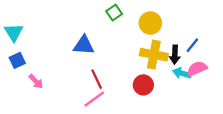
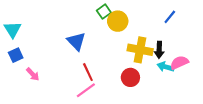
yellow circle: (150, 23) -> (118, 21), moved
blue triangle: (84, 45) -> (76, 41), turned 42
blue line: (192, 45) -> (170, 17), moved

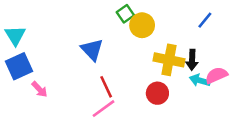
blue square: (16, 55) -> (19, 66), size x1.5

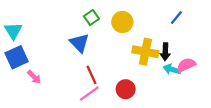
green square: (125, 14) -> (91, 18), moved
red circle: (157, 93) -> (126, 89), moved

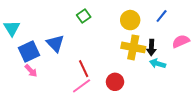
yellow circle: (122, 22) -> (130, 20), moved
blue triangle: (79, 43) -> (55, 43), moved
blue square: (17, 57) -> (29, 51), moved
pink semicircle: (186, 65) -> (181, 41), moved

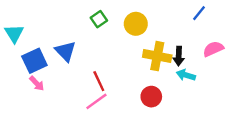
blue line: (162, 16) -> (199, 13), moved
yellow circle: (130, 20) -> (136, 24), moved
red circle: (115, 82) -> (151, 97), moved

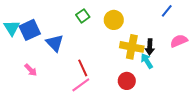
blue square: (34, 61) -> (30, 30), moved
cyan arrow: (186, 75) -> (147, 61), moved, turned 42

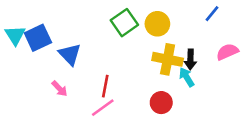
green square: (83, 16) -> (124, 23), moved, size x1.5
yellow circle: (114, 20) -> (157, 24), moved
red line: (83, 68) -> (105, 86), turned 36
pink arrow: (31, 70) -> (60, 89), moved

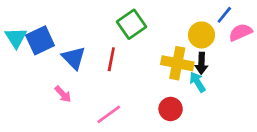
yellow circle: (157, 24) -> (201, 35), moved
pink semicircle: (227, 52) -> (240, 32), moved
red line: (105, 86) -> (111, 59), moved

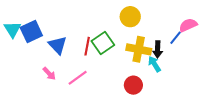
blue line: (224, 15) -> (175, 38), moved
green square: (132, 24) -> (103, 43), moved
yellow circle: (201, 35) -> (130, 17), moved
pink line: (109, 114) -> (78, 78), moved

